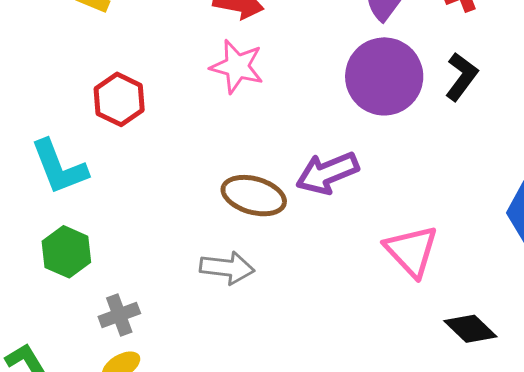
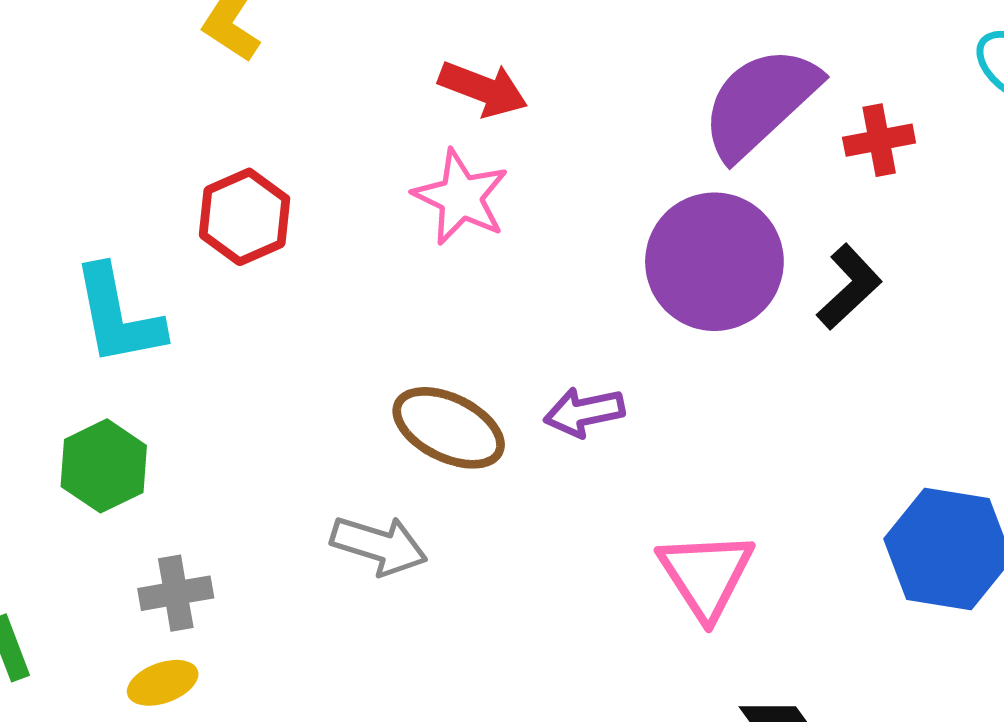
purple arrow: (327, 173) -> (584, 412), size x0.7

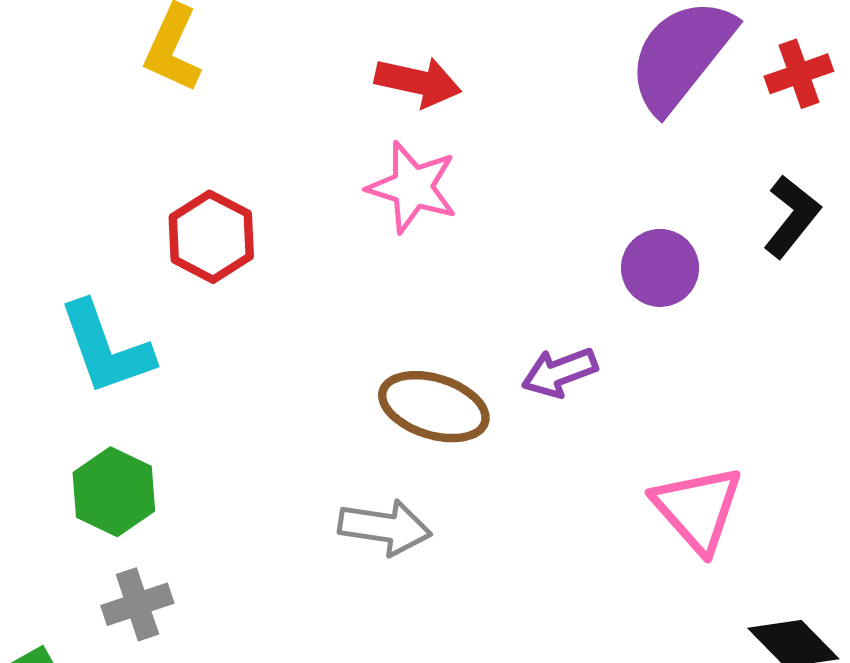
purple circle: (714, 262) -> (660, 268), moved, size x0.6
gray cross: (176, 593) -> (137, 604), moved

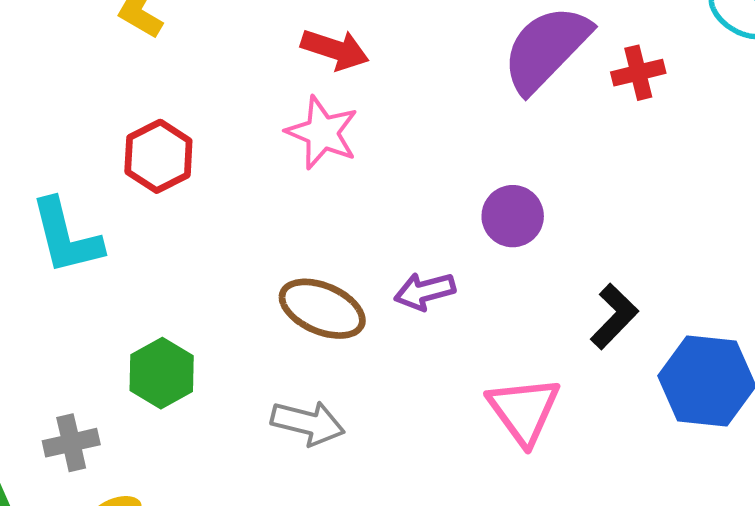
black L-shape: (792, 216) -> (614, 316), moved
green hexagon: (114, 492) -> (162, 373), moved
gray arrow: (385, 527) -> (308, 423), moved

